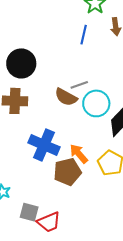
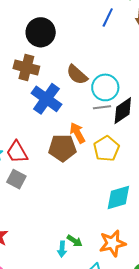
gray line: (79, 85) -> (102, 107), moved
blue cross: (44, 145) -> (46, 99), moved
red trapezoid: (49, 222) -> (17, 152), moved, turned 70

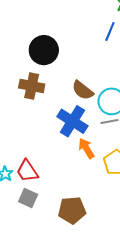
blue cross: (46, 99) -> (72, 121), moved
brown pentagon: (62, 148) -> (72, 210), moved

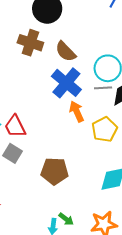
brown semicircle: (83, 90) -> (66, 52), moved

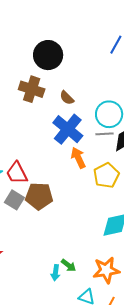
brown semicircle: (66, 52) -> (67, 98), size x0.7
brown pentagon: (54, 171) -> (39, 196), moved

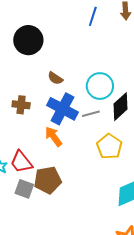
brown cross: (32, 89) -> (21, 105), moved, size x0.7
gray line: (105, 134) -> (91, 114), moved
orange arrow: (78, 158) -> (53, 137), moved

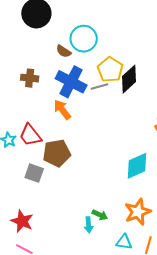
cyan circle: (100, 86) -> (84, 39), moved
yellow pentagon: (109, 146) -> (110, 70), moved
gray square: (24, 189) -> (34, 173), moved

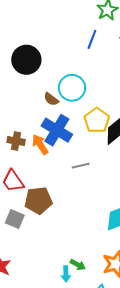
brown cross: (30, 78) -> (16, 141), moved
gray line: (100, 87) -> (81, 166), moved
orange arrow: (62, 110) -> (40, 144), moved

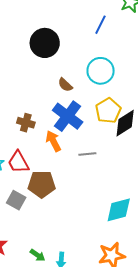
blue line: (92, 39) -> (100, 25), moved
cyan circle: (72, 88) -> (101, 71), moved
orange arrow: (40, 144) -> (53, 141), moved
green arrow: (78, 265) -> (38, 255), moved

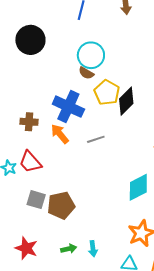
brown semicircle: (65, 85) -> (86, 73), moved
brown pentagon: (42, 184) -> (61, 205), moved
green arrow: (38, 255) -> (69, 249), turned -35

